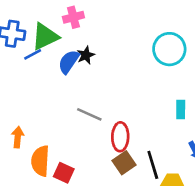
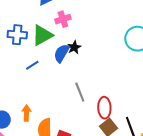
blue line: (33, 54) -> (32, 65), moved
gray line: (89, 114) -> (80, 92), turned 48

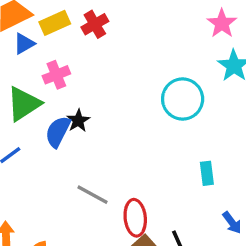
gray line: (80, 92) -> (93, 195), turned -36

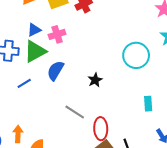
blue triangle: (24, 44) -> (34, 30), moved
black star: (78, 121) -> (95, 80), moved

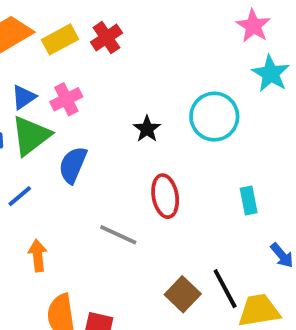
black star: (95, 80) -> (147, 129), moved
red ellipse: (101, 129) -> (165, 196), moved
orange arrow: (18, 134) -> (38, 255), moved

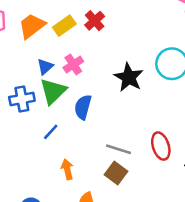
black star: (147, 129) -> (129, 77), size x1.6
red ellipse: (165, 196) -> (161, 146), moved
brown square: (183, 294) -> (116, 173), moved

